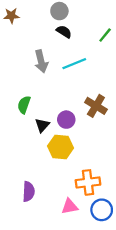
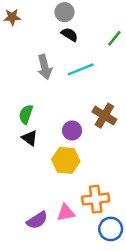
black triangle: (42, 125) -> (30, 138), moved, turned -35
purple semicircle: (29, 192) -> (37, 220), moved, turned 54
pink triangle: (70, 206) -> (66, 213), moved

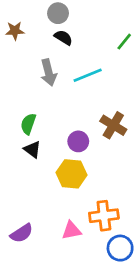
gray circle: (65, 12) -> (58, 13), moved
brown star: (12, 17) -> (15, 31), moved
black semicircle: (70, 35) -> (63, 37), moved
purple semicircle: (37, 220) -> (22, 233), moved

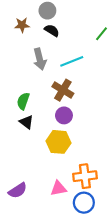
brown star: (15, 31) -> (22, 25), moved
brown cross: (113, 125) -> (63, 90), moved
blue circle: (120, 248) -> (84, 203), moved

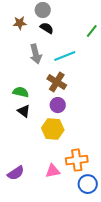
green semicircle: (23, 101) -> (21, 92), turned 84
blue circle: (84, 203) -> (88, 184), moved

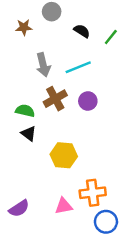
black semicircle: (47, 28) -> (82, 31), moved
brown cross: (57, 82) -> (55, 99), moved, turned 30
purple circle: (58, 105) -> (88, 101), moved

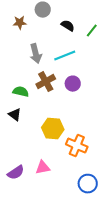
black triangle: (29, 134) -> (15, 115), moved
orange cross: (93, 193) -> (77, 146), moved, turned 30
pink triangle: (64, 206) -> (43, 168), moved

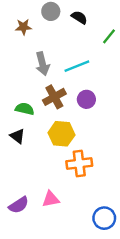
black semicircle: (68, 26) -> (79, 17), moved
yellow hexagon: (53, 129) -> (61, 134), moved
orange cross: (77, 146) -> (79, 163), moved, turned -30

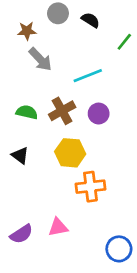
gray arrow: (42, 64) -> (40, 59), moved, turned -30
green semicircle: (25, 109) -> (27, 112), moved

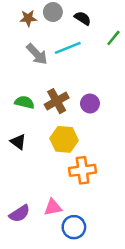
brown star: (27, 31) -> (28, 18), moved
cyan line: (88, 76) -> (68, 48), moved
blue circle: (119, 249) -> (74, 227), moved

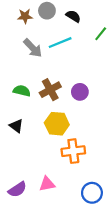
blue circle: (74, 227) -> (92, 193), moved

